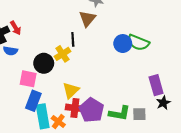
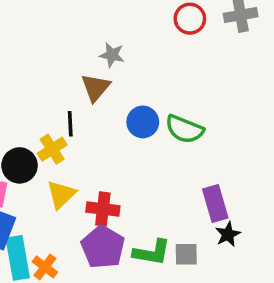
blue circle: (123, 44) -> (143, 122), moved
yellow triangle: (71, 90) -> (61, 194), moved
red cross: (75, 108) -> (103, 209), moved

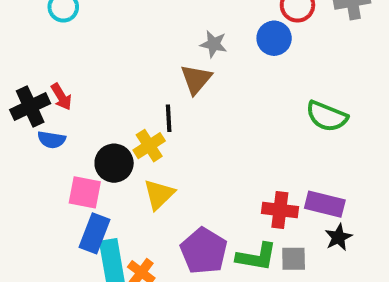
blue circle: (143, 122) -> (274, 38), moved
green semicircle: (184, 129) -> (327, 116), moved
purple rectangle: (215, 204) -> (325, 204), turned -60
red cross: (103, 209) -> (280, 210), moved

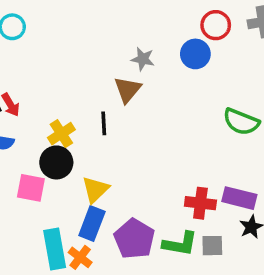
yellow cross: (149, 146) -> (61, 134), moved
blue rectangle: (95, 233) -> (92, 223), moved

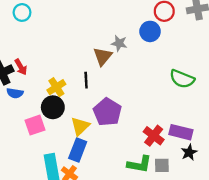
gray star: (143, 59) -> (119, 43), moved
pink square: (31, 188) -> (35, 125), turned -30
red cross: (200, 203) -> (154, 136), turned 30
purple pentagon: (134, 239) -> (107, 112), moved

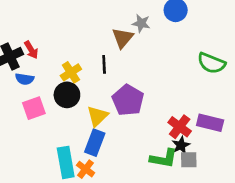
pink square: (35, 125) -> (34, 108), moved
black star: (189, 152) -> (181, 145), moved

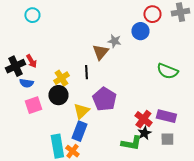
gray square: (189, 160) -> (167, 139), moved

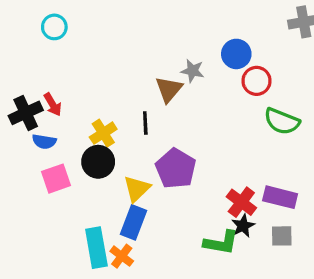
red circle: (152, 14) -> (257, 81), moved

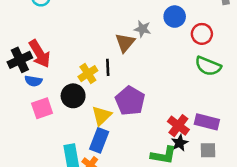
red circle: (257, 81) -> (202, 34), moved
red arrow: (53, 104) -> (40, 54), size x1.6
yellow cross: (103, 133) -> (88, 74), moved

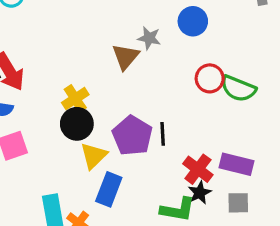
red circle: (202, 34) -> (210, 78), moved
black line: (108, 67) -> (163, 134), moved
black circle: (73, 96) -> (77, 124), moved
blue rectangle: (99, 140) -> (109, 189), moved

